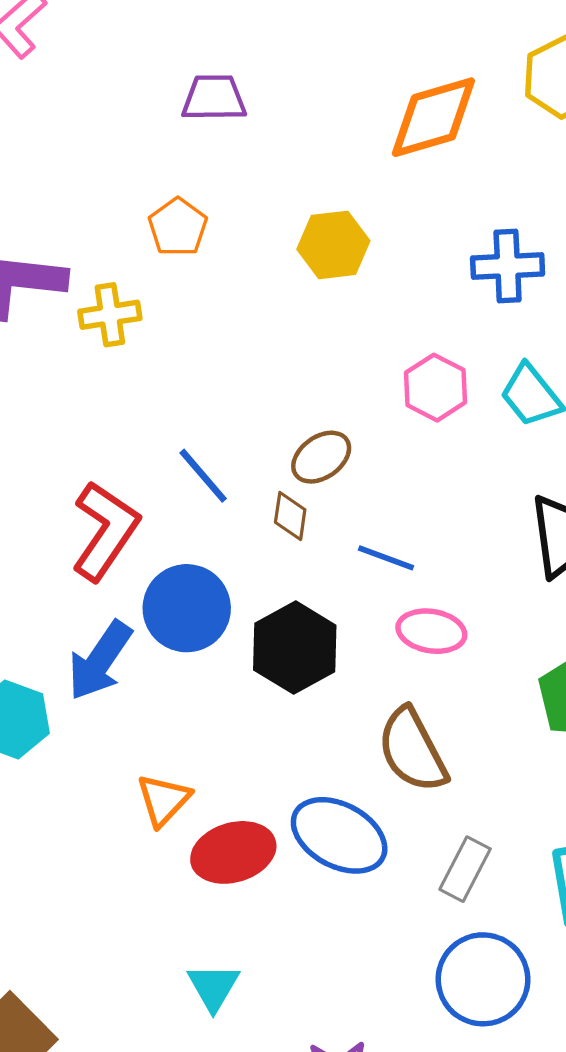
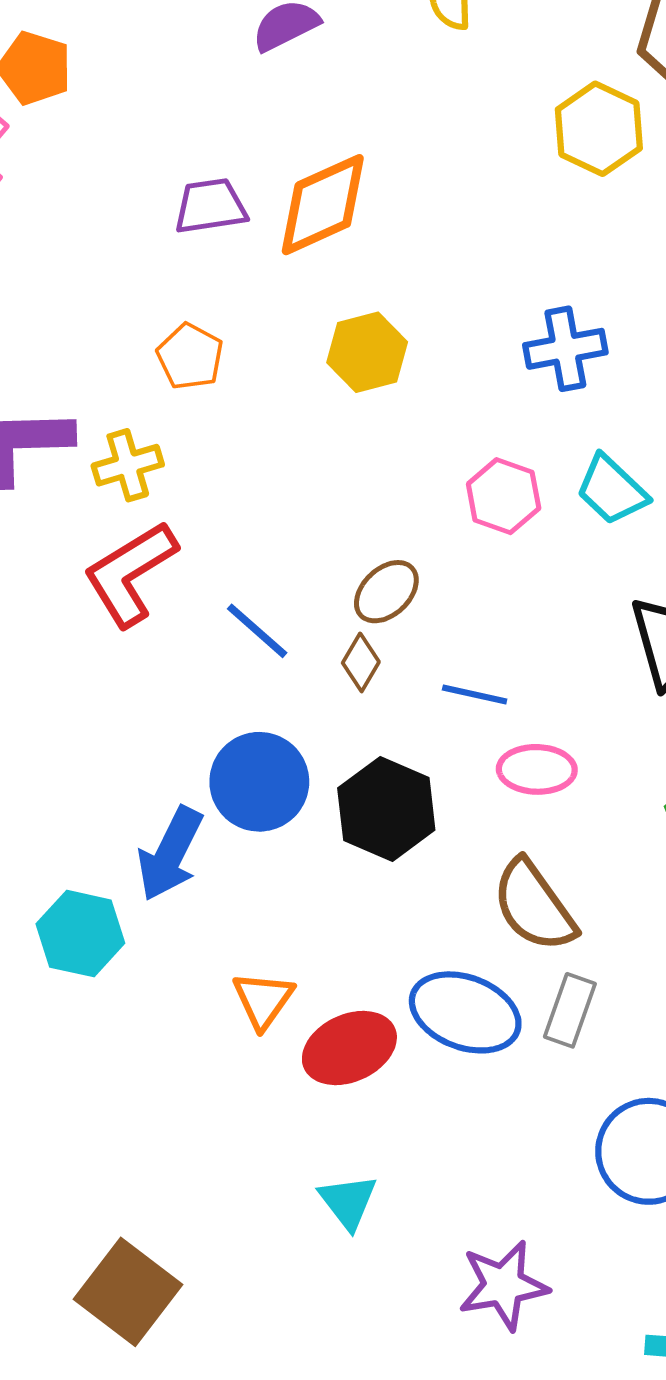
orange diamond: (433, 117) -> (323, 205), moved
brown diamond: (290, 516) -> (361, 662), turned 30
red L-shape: (105, 531) -> (130, 574), moved, turned -148
gray rectangle: (465, 869) -> (570, 1010), moved

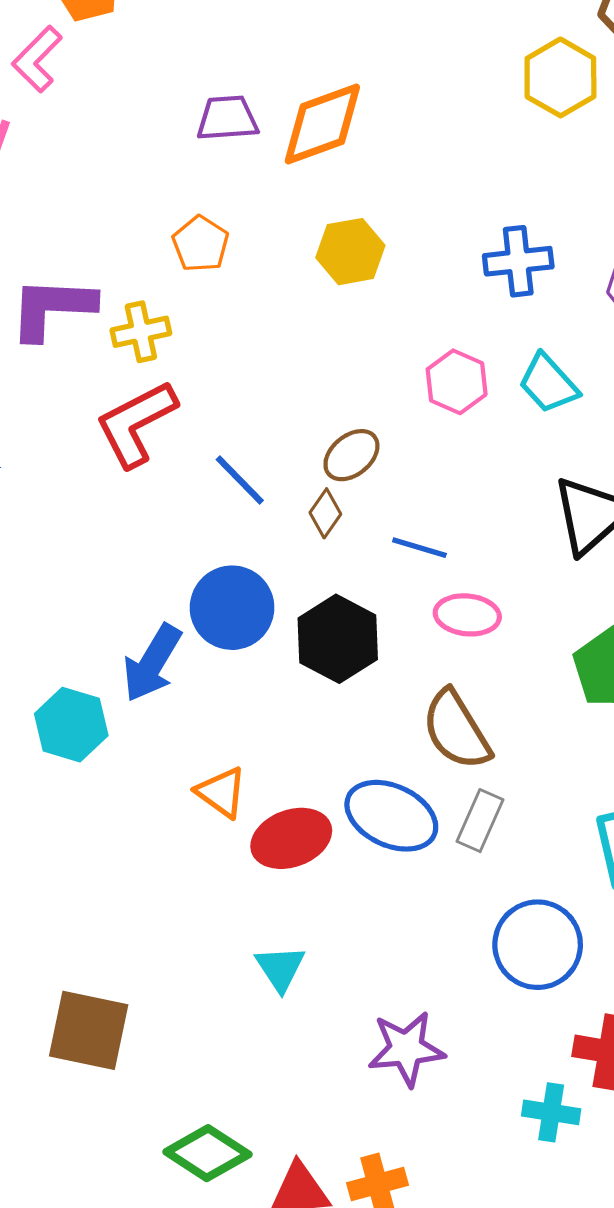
orange triangle: (263, 1000) -> (221, 792), turned -34
brown square: (128, 1292) -> (89, 1030), turned -30

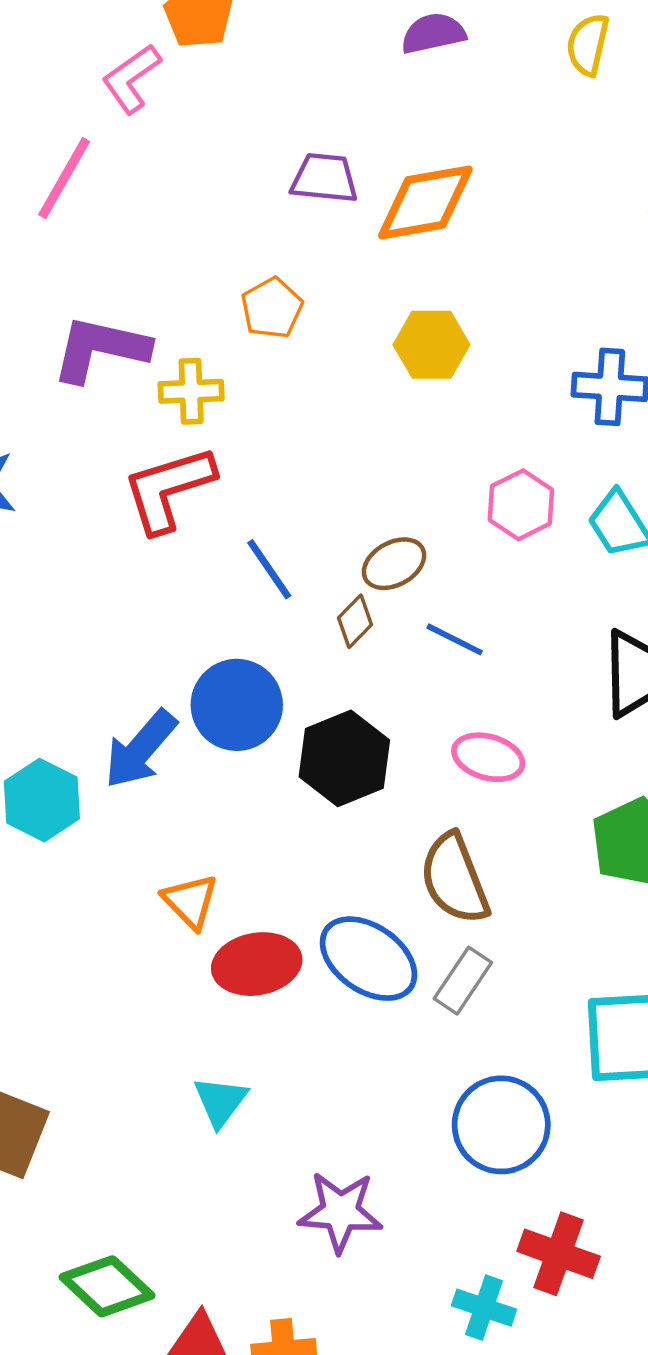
blue line: (419, 548) -> (455, 639), moved

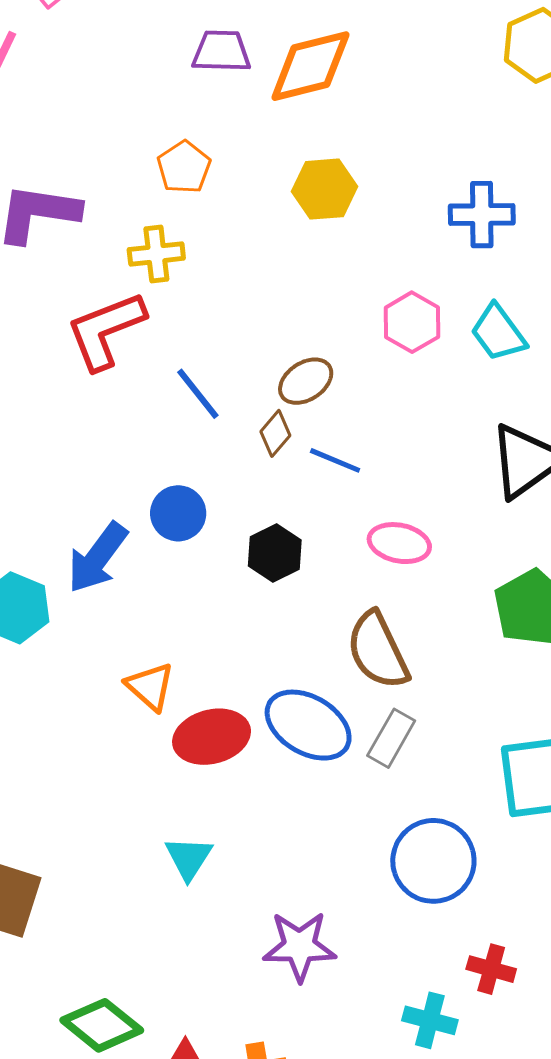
yellow cross: (191, 391) -> (156, 254), moved
blue line: (455, 639) -> (335, 460), moved
blue circle: (237, 705) -> (178, 513), size x0.7
black hexagon: (344, 758) -> (275, 553), size x0.7
red cross: (559, 1254) -> (491, 969), size x0.7

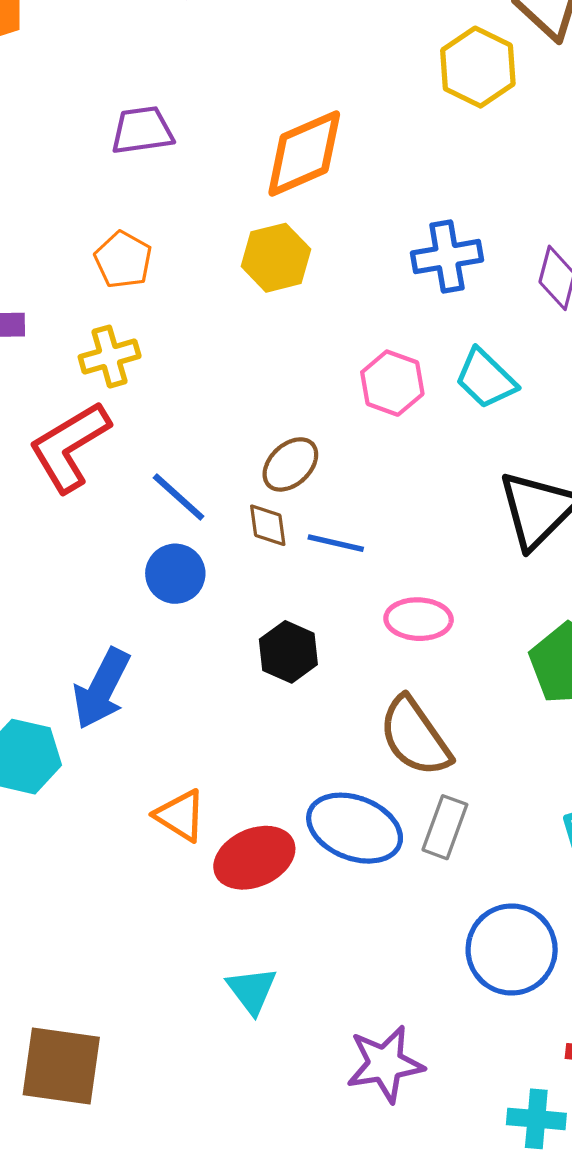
orange diamond: (310, 66) -> (304, 153), moved
brown diamond: (275, 433) -> (268, 525), turned -39
blue circle: (178, 513) -> (175, 574), moved

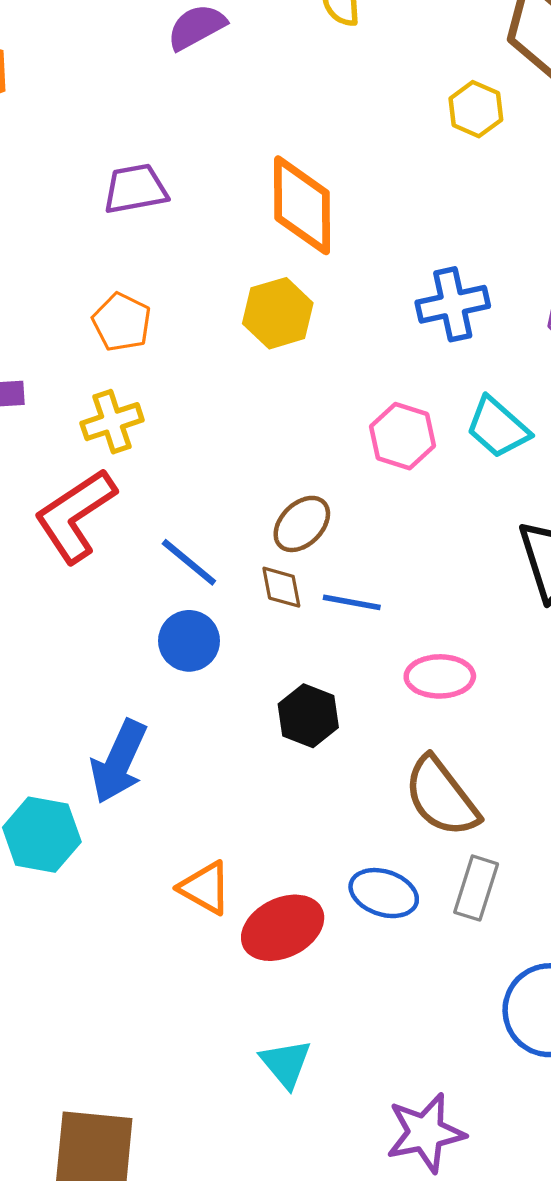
yellow hexagon: (478, 67) -> (476, 109), size x0.7
orange diamond: (304, 153) -> (302, 205), turned -64
blue ellipse: (355, 828) -> (384, 893), size x0.7

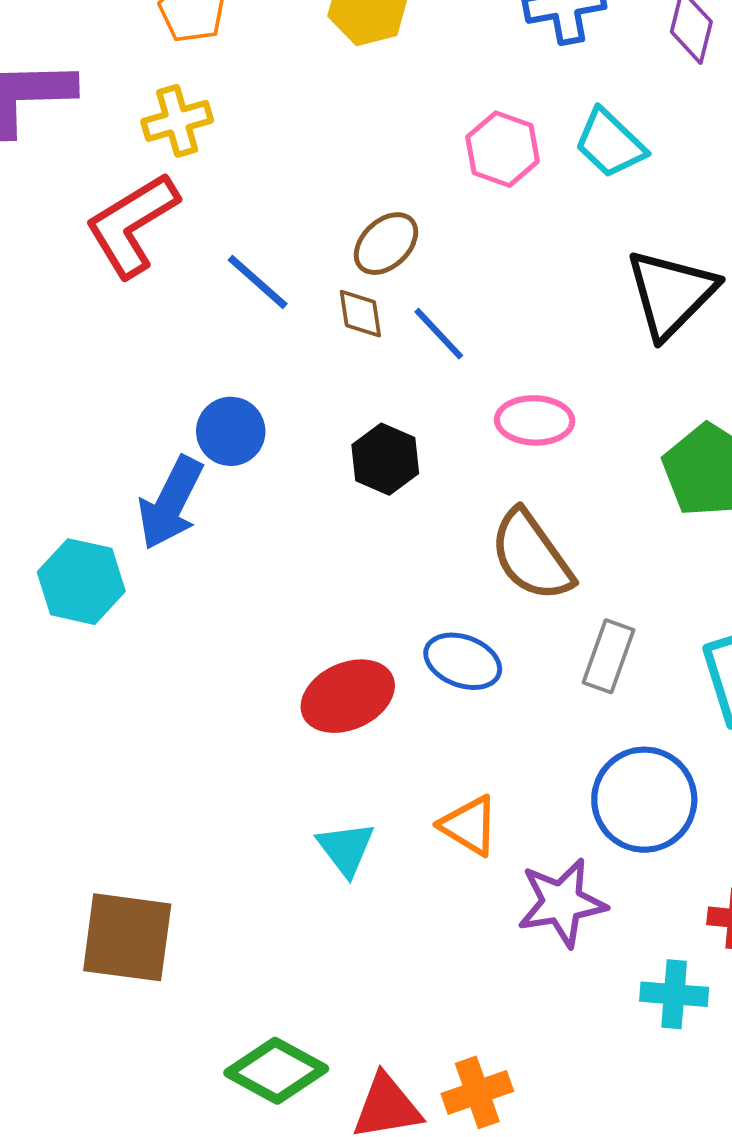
blue line: (352, 602) -> (439, 334), turned 34
blue circle: (189, 641) -> (231, 431), moved
orange triangle: (205, 888) -> (469, 826), moved
gray rectangle: (476, 888) -> (608, 656), moved
purple star: (425, 1133) -> (562, 903), moved

